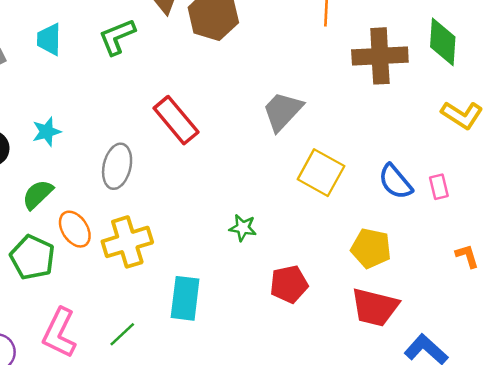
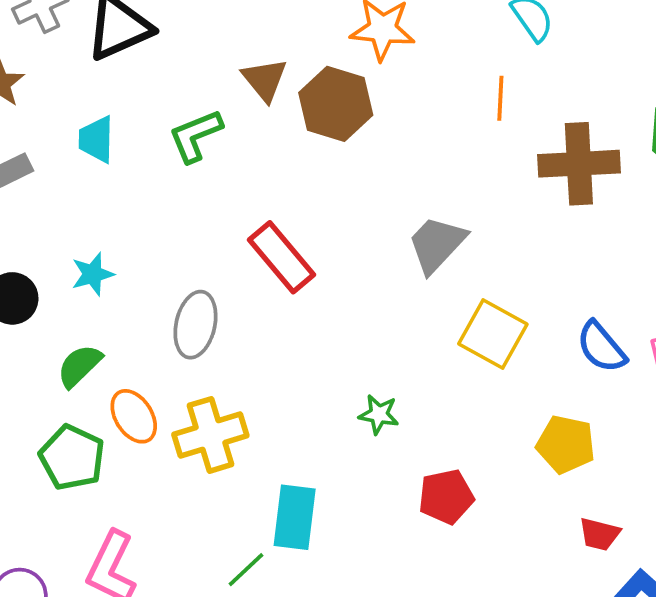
red trapezoid: (375, 307) -> (600, 534), moved, size x0.6
green line: (122, 334) -> (246, 570), moved

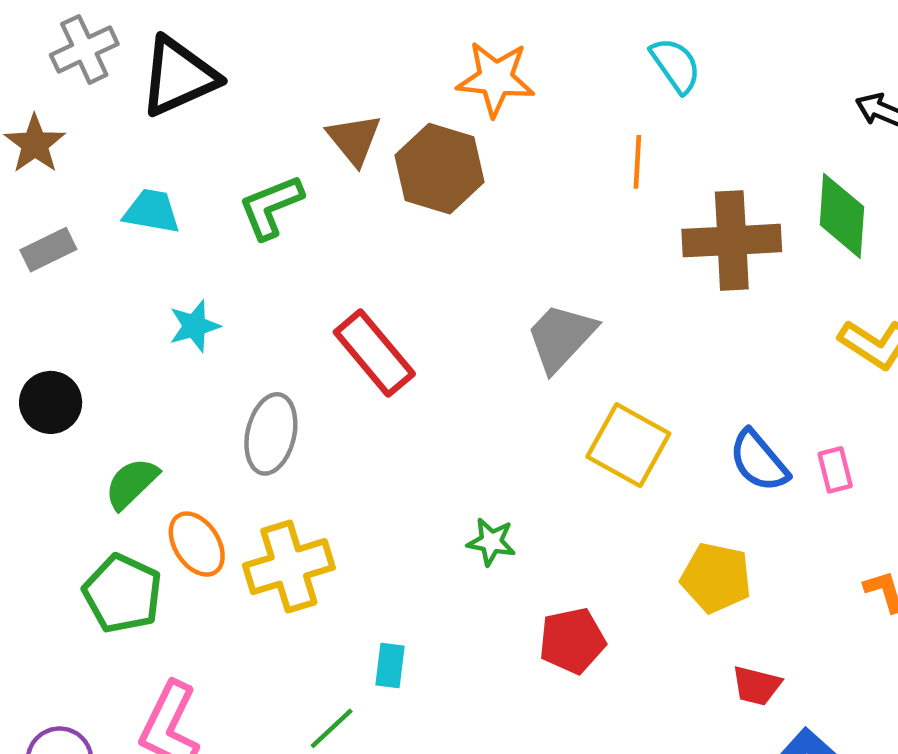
cyan trapezoid: (96, 139) -> (152, 211), turned 99
cyan star: (93, 274) -> (194, 326), moved
cyan rectangle: (295, 517) -> (390, 665), size x0.6

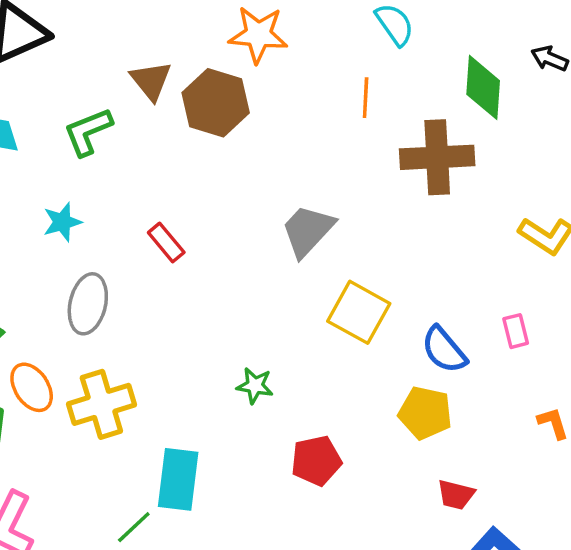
green diamond: (842, 216) -> (483, 87), moved
cyan star: (194, 326) -> (62, 222), moved
red rectangle: (374, 353) -> (166, 243), size x0.6
blue semicircle: (759, 461) -> (444, 350), moved
cyan rectangle: (390, 665) -> (178, 479), size x1.8

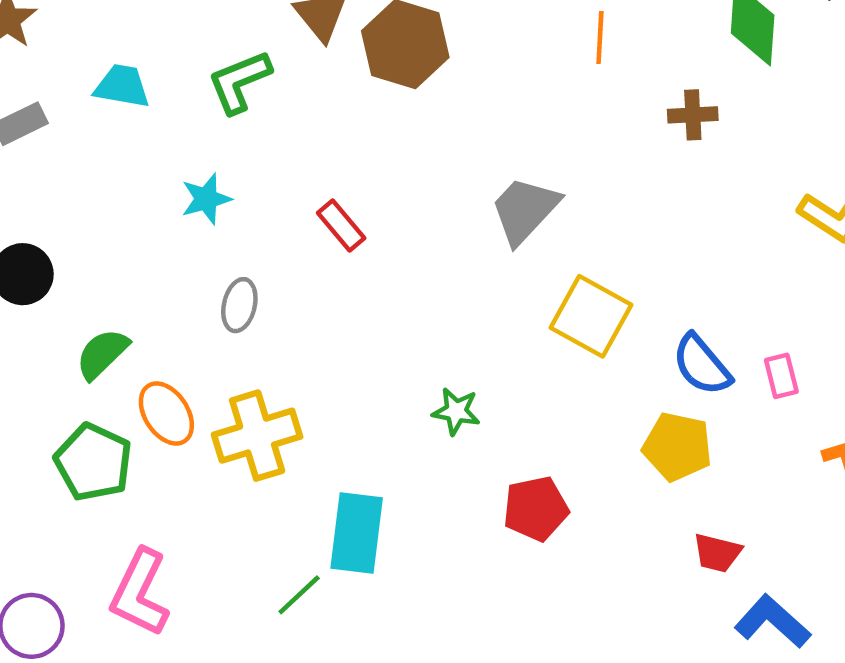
brown cross: (437, 157) -> (693, 115), size x0.5
gray ellipse: (88, 304) -> (239, 305), size x0.7
pink rectangle: (516, 331) -> (781, 376), moved

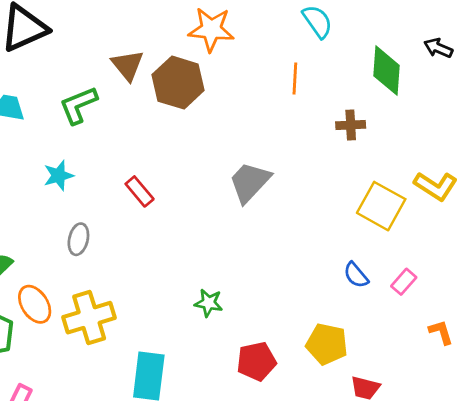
yellow square: (591, 316) -> (381, 206), moved
blue semicircle: (702, 365) -> (356, 275), size x0.7
pink rectangle: (781, 376) -> (404, 282), turned 55
yellow pentagon: (677, 447) -> (327, 344), moved

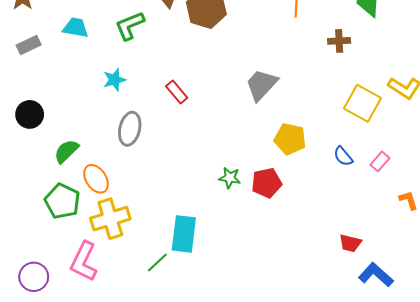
gray ellipse: (78, 239) -> (130, 129), size x1.4
yellow cross: (89, 318) -> (110, 219), moved
yellow pentagon: (327, 344) -> (290, 139), moved
red pentagon: (256, 361) -> (267, 183), moved

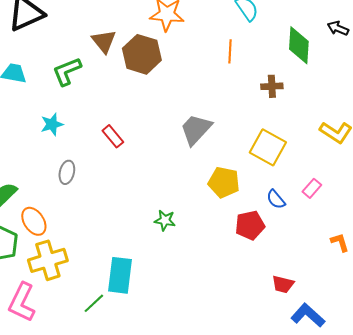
yellow square: (363, 103) -> (268, 147), moved
gray ellipse: (130, 129) -> (67, 172), size x0.7
pink rectangle: (380, 161) -> (312, 188), moved
red pentagon: (267, 183) -> (250, 225), moved

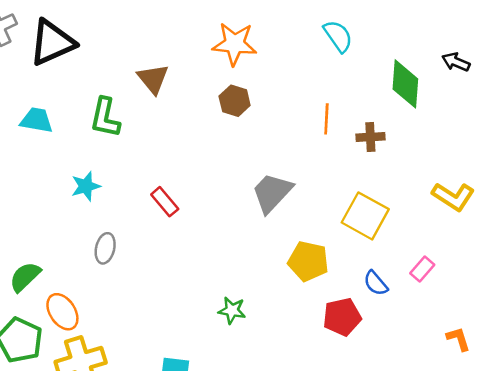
orange line: (230, 51) -> (326, 119), moved
brown hexagon: (142, 54) -> (235, 101), moved, size x0.6
green L-shape: (67, 71) -> (105, 118), turned -56

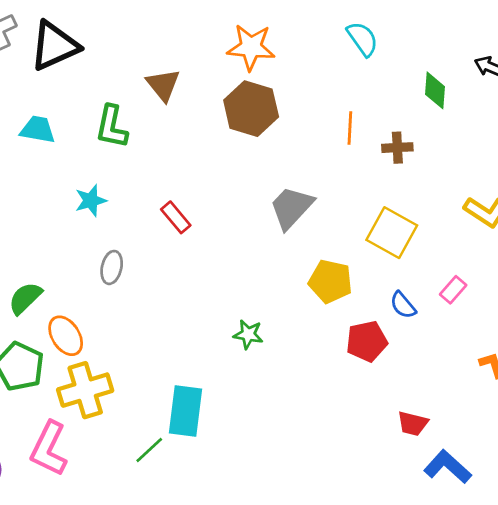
green diamond: (405, 84) -> (435, 90), size x0.7
brown hexagon: (235, 101) -> (251, 109), size x1.6

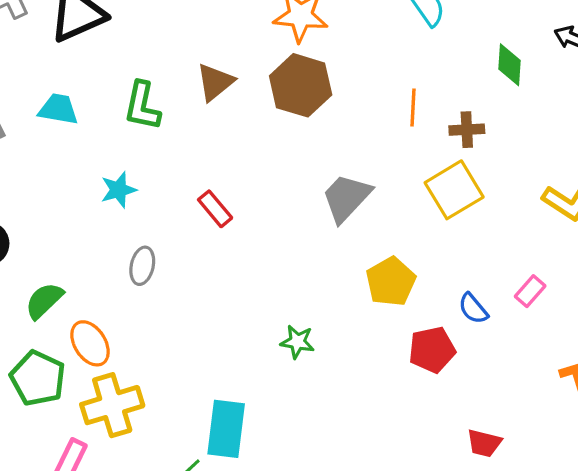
brown triangle: (163, 85) -> (215, 82), moved, turned 30
yellow square: (392, 233) -> (454, 190), moved, turned 30
yellow pentagon: (330, 281) -> (391, 282), turned 30

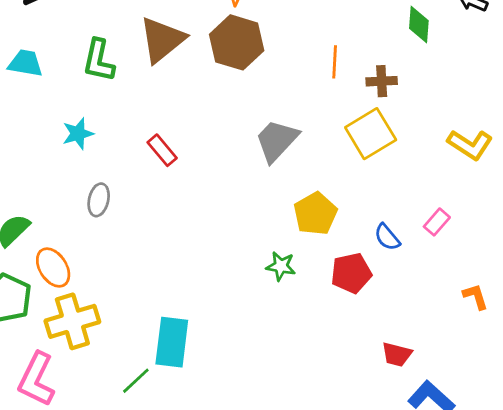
brown triangle: (215, 82) -> (162, 40), size x1.4
green star: (297, 342) -> (281, 266), moved

